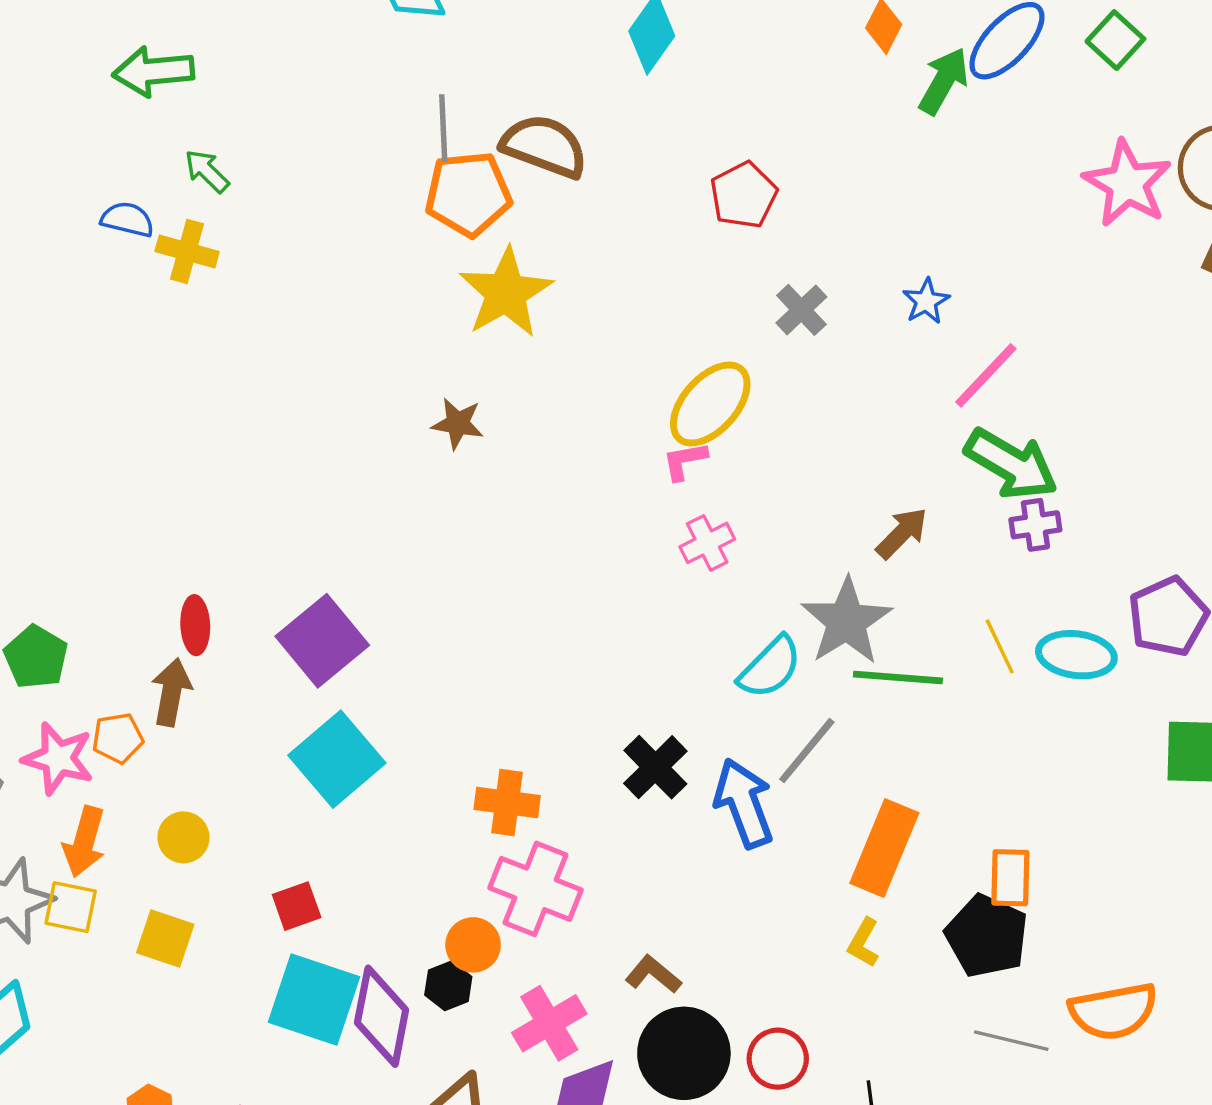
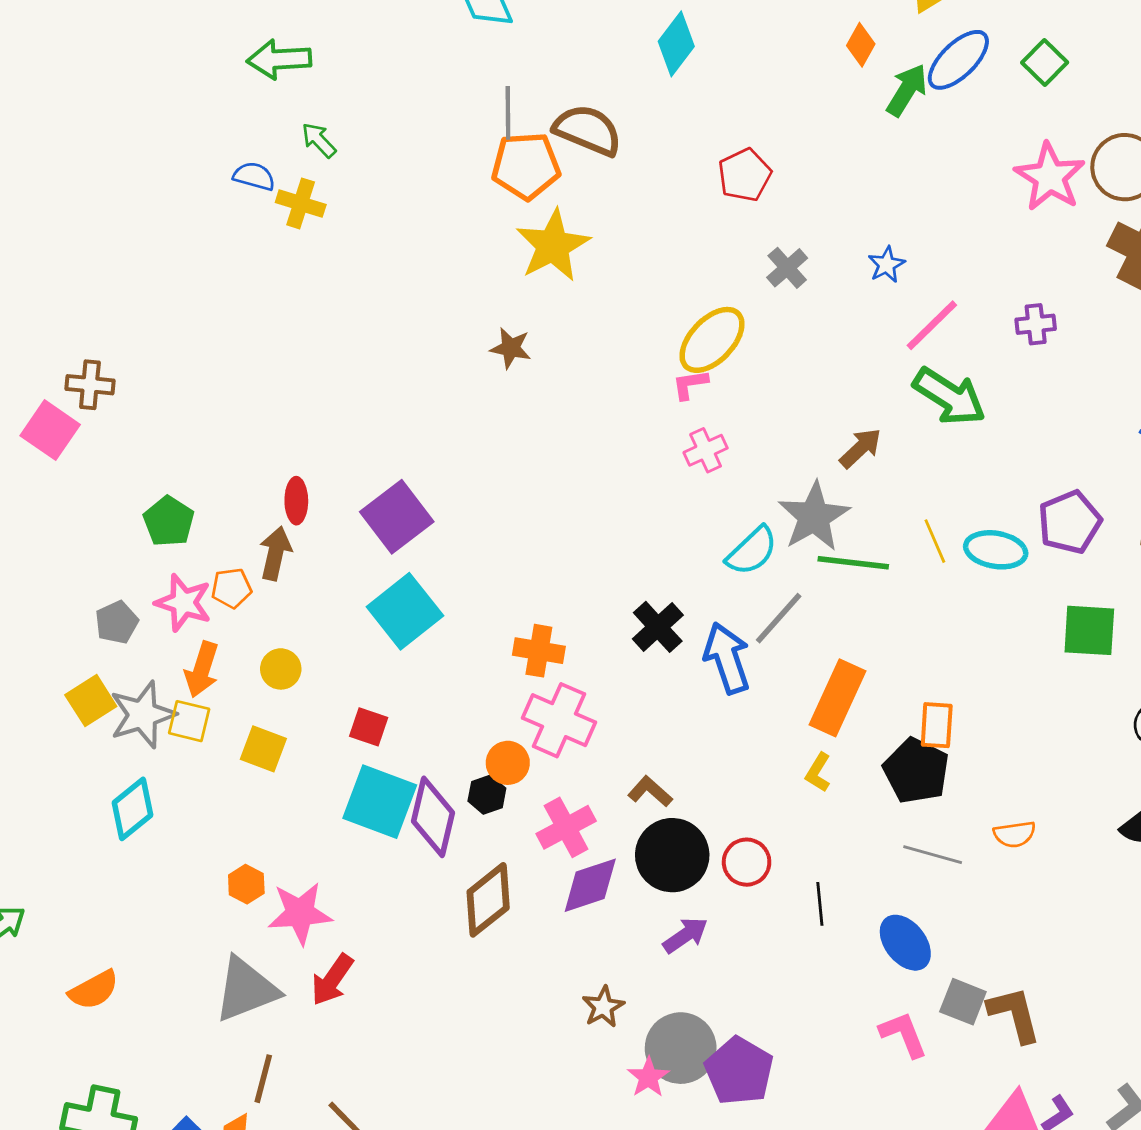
purple cross: (1035, 525) -> (1036, 324), moved
red square: (297, 906) -> (369, 727), turned 36
orange semicircle: (1113, 1011) -> (1015, 834), size x0.6

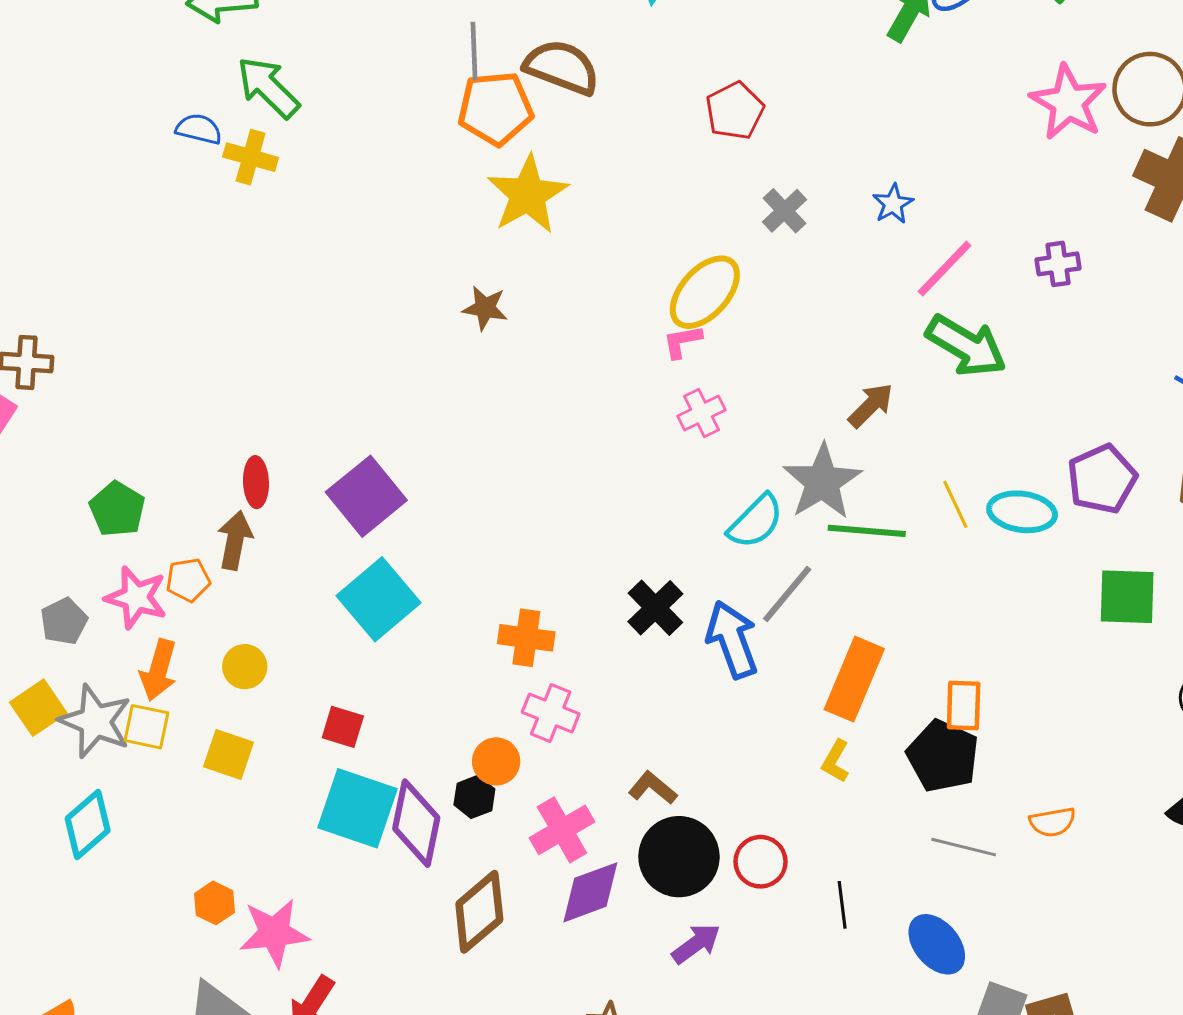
green arrow: (319, 140) -> (268, 87), size x1.6
gray star: (143, 715) -> (95, 721), turned -30
pink cross: (559, 720) -> (551, 713), size x0.7

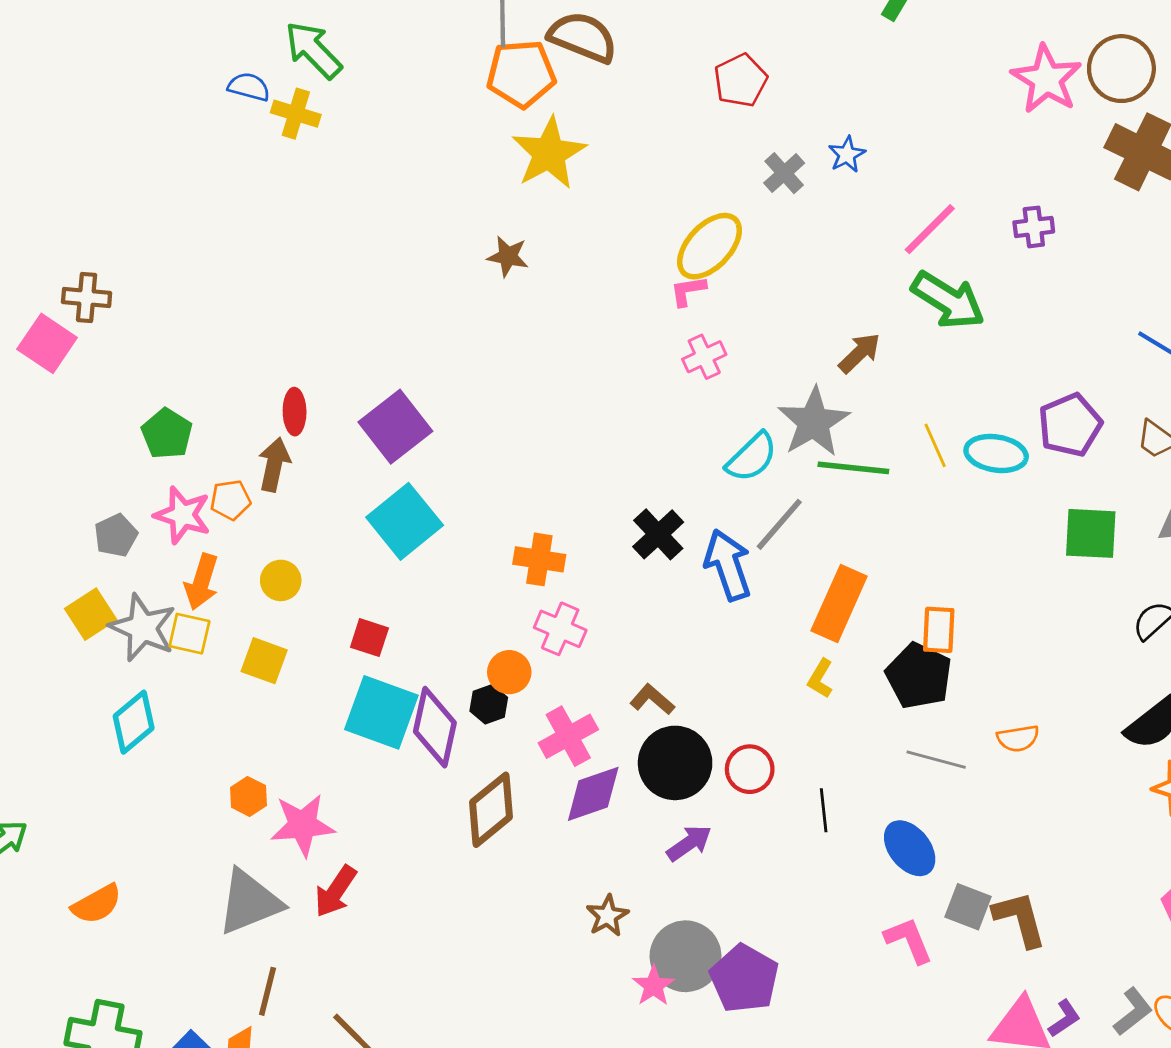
blue star: (893, 204) -> (847, 154), moved

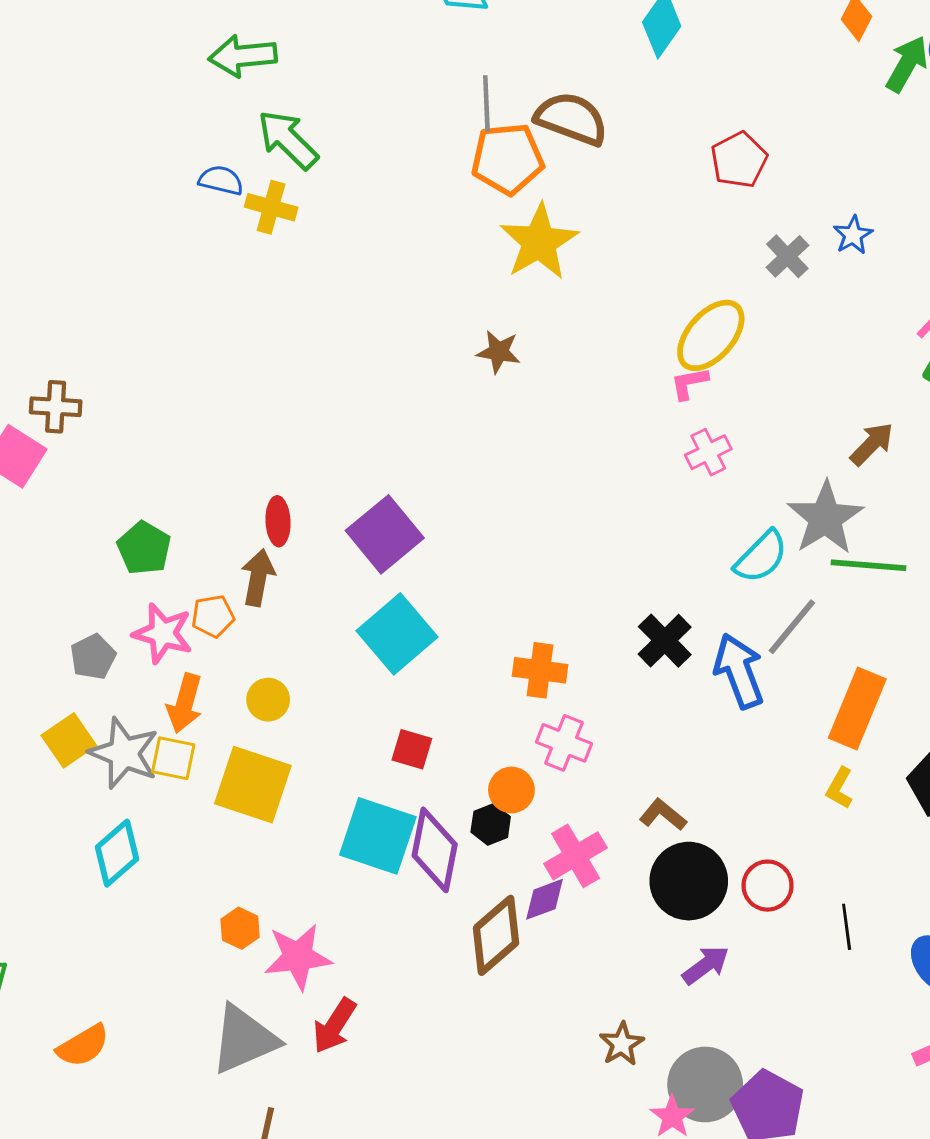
red square: (369, 638) -> (412, 749), moved
yellow square: (264, 661) -> (253, 785), size x1.6
purple diamond: (593, 794) -> (545, 899), moved, size x0.7

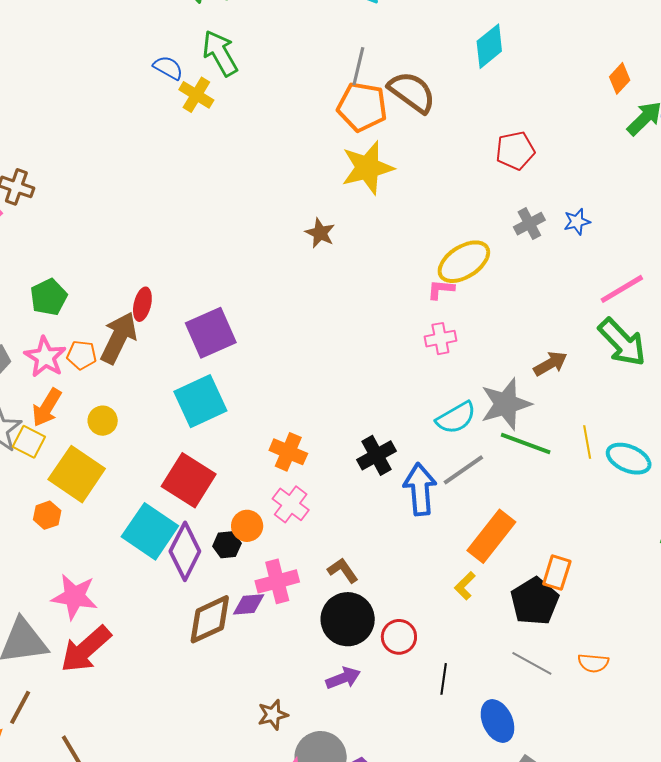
brown arrow: (258, 578) -> (119, 338), size x1.4
red square: (412, 749) -> (189, 480), size x1.8
orange hexagon: (240, 928) -> (47, 515), moved
red arrow: (334, 1026) -> (86, 649), size x1.4

